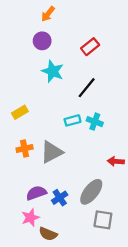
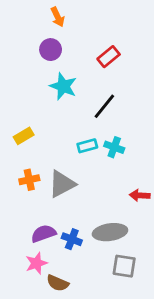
orange arrow: (48, 14) -> (58, 17), turned -63
gray ellipse: (91, 192) -> (110, 232), turned 44
blue cross: (60, 198) -> (72, 239), turned -35

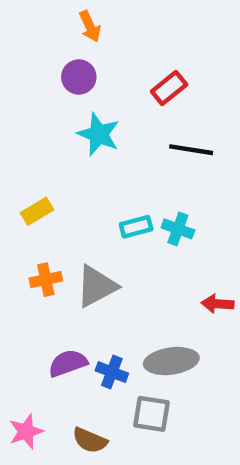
black line: (104, 106) -> (191, 150), moved, turned 60
pink star: (36, 263) -> (26, 431), moved
gray square: (124, 266) -> (151, 414), moved

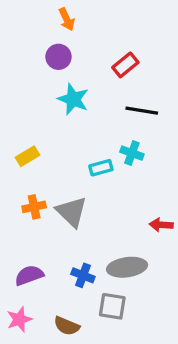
cyan cross: (178, 229) -> (132, 153), moved
gray triangle: (96, 286) -> (72, 212), turned -48
purple semicircle: (68, 363) -> (29, 275), moved

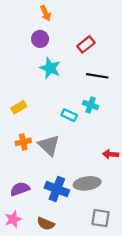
cyan rectangle: (101, 168) -> (69, 115), turned 40
blue cross: (83, 275) -> (57, 189), size x1.5
gray square: (112, 306) -> (101, 218), moved

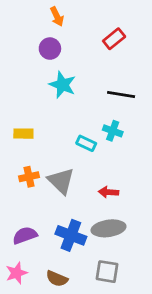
red rectangle: (86, 44) -> (114, 39), moved
yellow rectangle: (19, 107) -> (23, 134), turned 32
red arrow: (111, 154) -> (108, 192), moved
gray square: (101, 218) -> (107, 272), moved

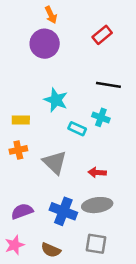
purple circle: (50, 49) -> (45, 44), size x1.5
cyan star: (62, 85) -> (56, 100), moved
orange cross: (29, 177) -> (18, 150), moved

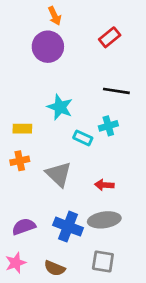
cyan cross: (101, 117) -> (108, 126), turned -36

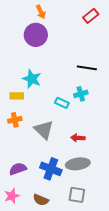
red rectangle: (110, 37) -> (91, 16), moved
cyan star: (60, 107) -> (32, 79), moved

